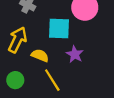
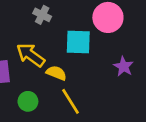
yellow arrow: (18, 40) -> (31, 55), turned -80
purple star: (75, 54) -> (123, 67), moved

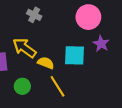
cyan square: (78, 42) -> (75, 55), moved
purple star: (123, 67) -> (101, 44), moved

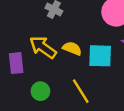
yellow semicircle: (46, 63) -> (72, 48), moved

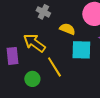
yellow semicircle: (72, 48) -> (67, 29), moved
yellow line: (81, 91) -> (54, 67), moved

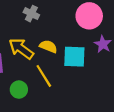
yellow semicircle: (67, 29) -> (48, 46), moved

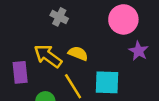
cyan square: (74, 57) -> (107, 82), moved

